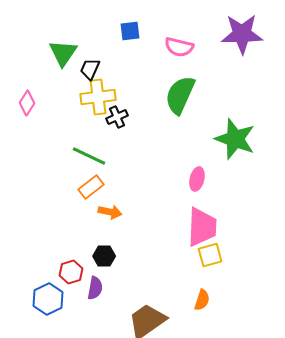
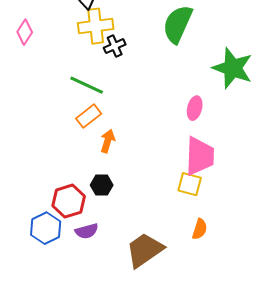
orange arrow: (110, 212) -> (108, 141), turned -85
yellow square: (210, 255) -> (190, 184), moved, turned 30
red hexagon: (71, 272) -> (69, 201), size x1.4
purple semicircle: (95, 288) -> (87, 231), moved, turned 65

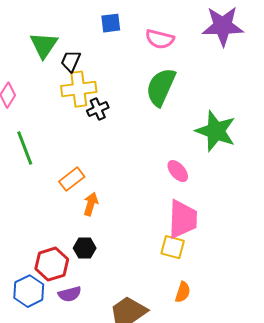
green line: (87, 85) -> (25, 148), moved, turned 44
pink ellipse: (195, 108) -> (178, 171), turned -55

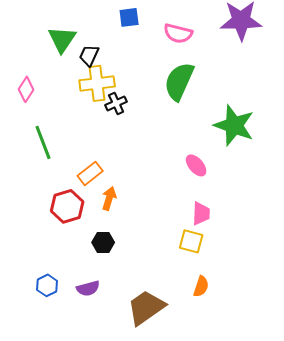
pink trapezoid: (183, 219) -> (201, 213), size x0.6
red hexagon: (52, 264) -> (67, 206), moved
blue hexagon: (29, 291) -> (47, 285), size x0.7

